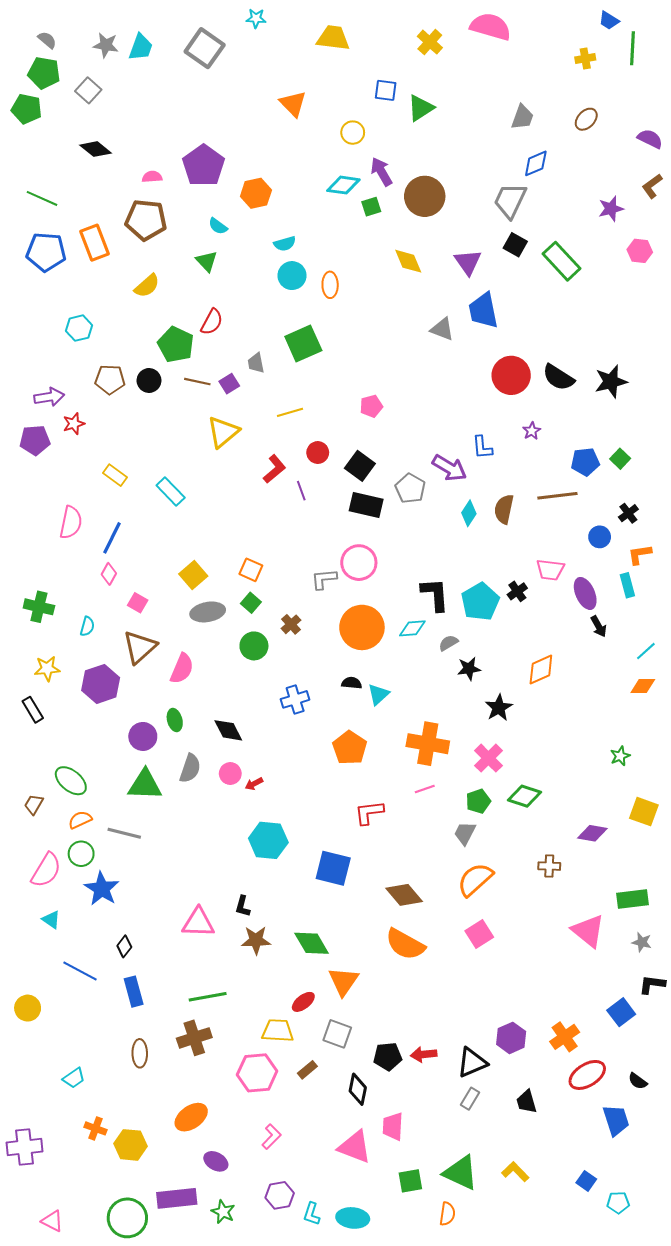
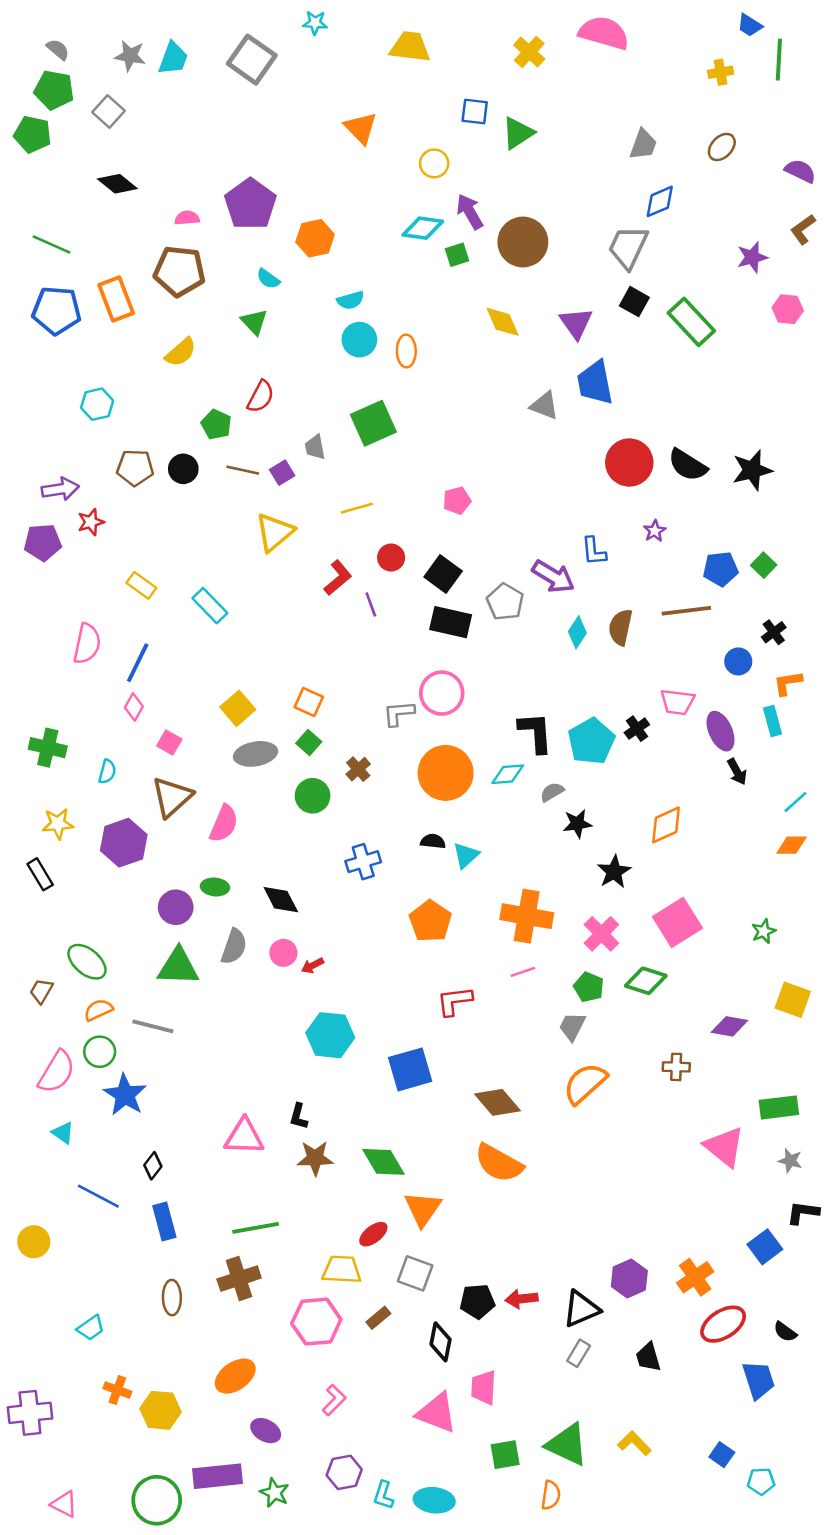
green pentagon: (176, 344) -> (216, 424), size x0.7
green ellipse: (175, 720) -> (215, 887), turned -70
green pentagon: (478, 801) -> (589, 987), turned -30
blue square: (333, 868) -> (410, 1069), turned -30
pink square: (479, 934) -> (677, 922), moved, size x1.4

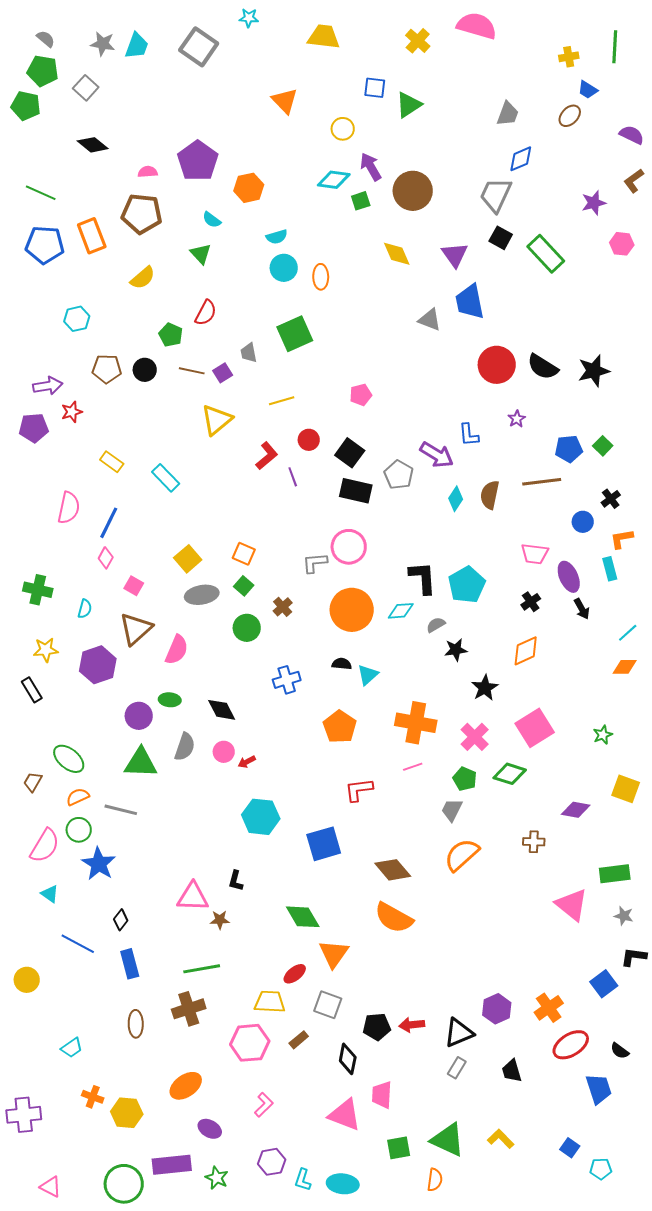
blue trapezoid: (750, 25) -> (588, 90), moved
black cross: (637, 729) -> (531, 602), moved
brown star: (315, 1158) -> (220, 920), moved, size x0.7

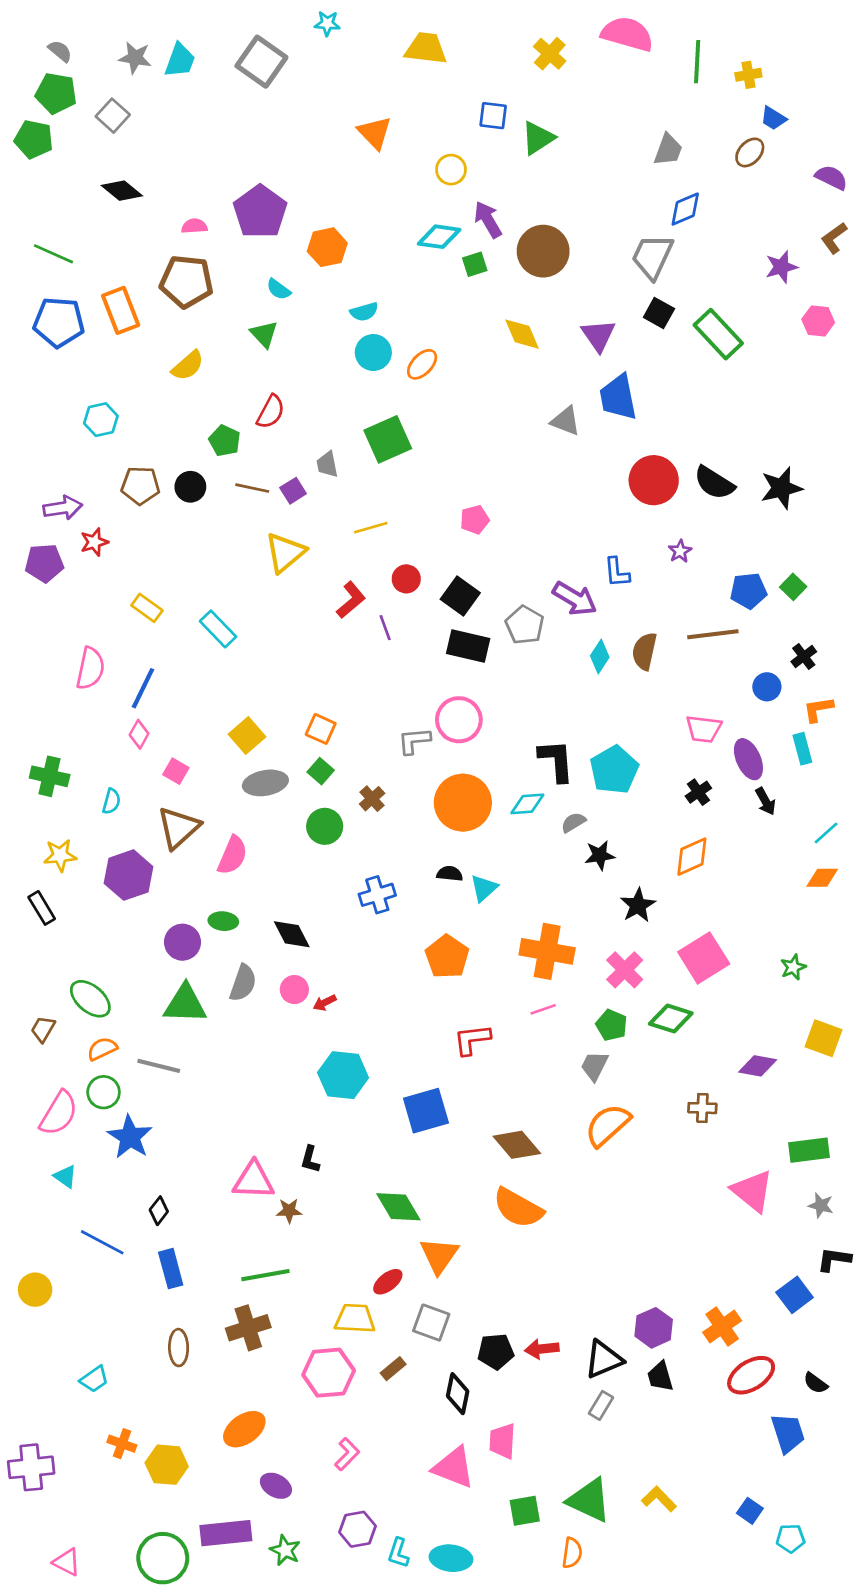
green line: (615, 47) -> (697, 62), moved
orange ellipse: (321, 277) -> (422, 364), turned 45
black trapezoid: (512, 1071) -> (660, 1377), moved

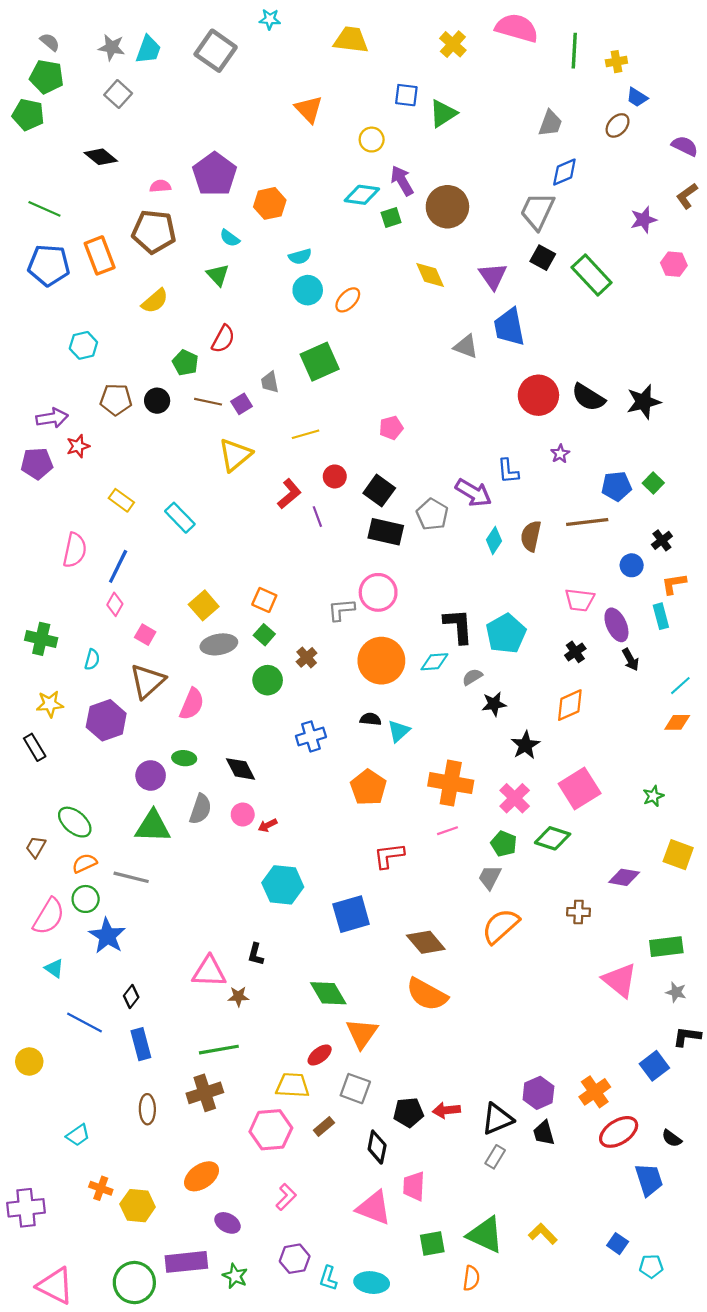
gray square: (113, 116) -> (118, 94), moved
pink triangle: (67, 1562) -> (55, 1286), size x1.6

